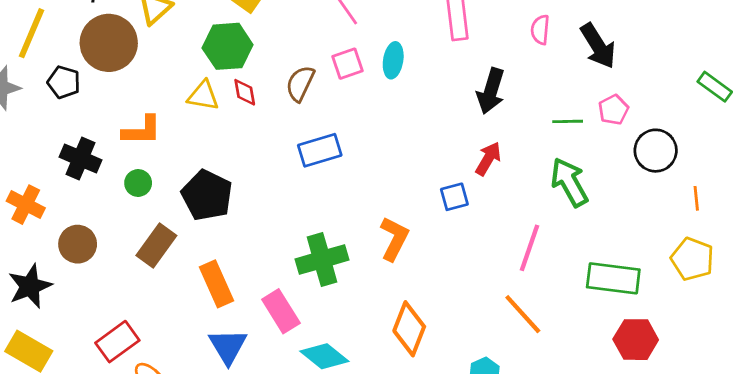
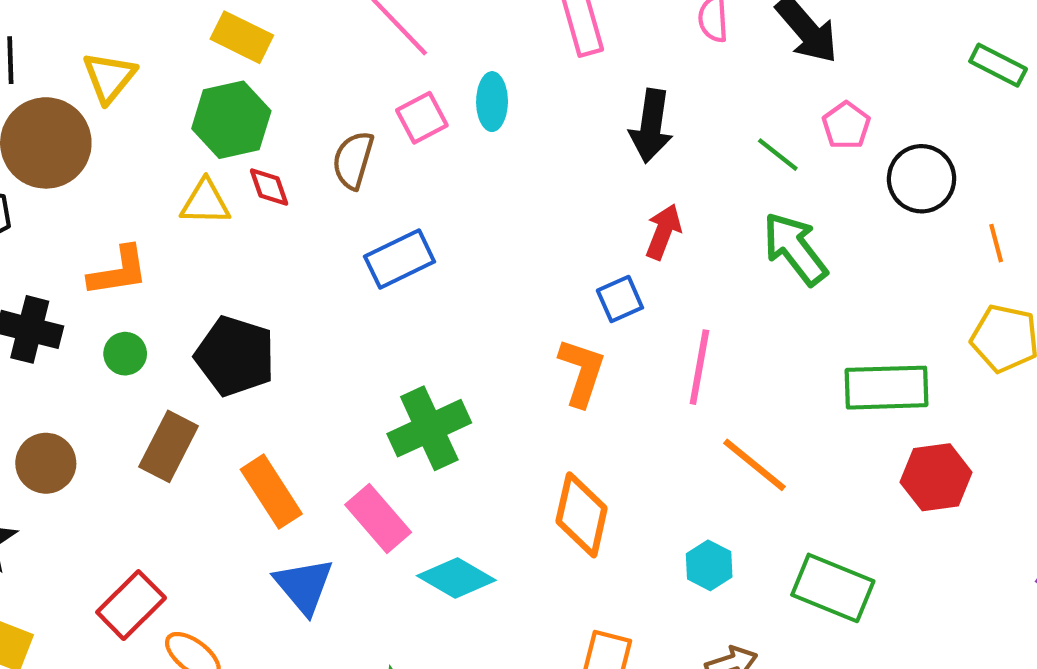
green line: (568, 121) -> (778, 155), turned 48
orange L-shape: (394, 239) -> (582, 372), moved
pink line: (530, 248) -> (699, 367), moved

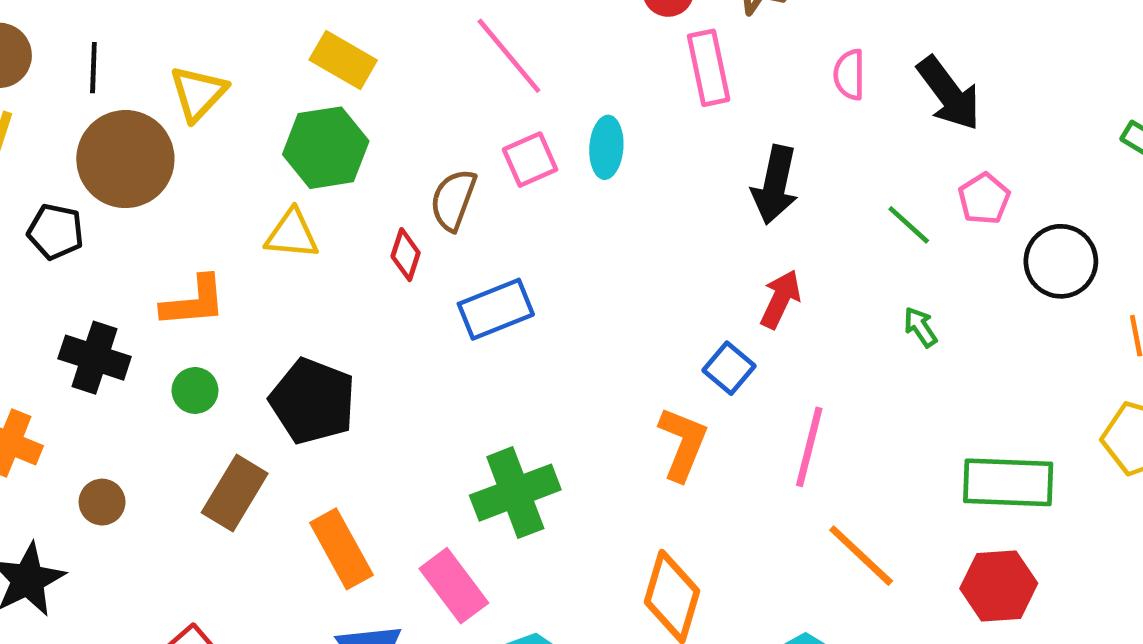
red diamond: (269, 187) -> (406, 255), moved, turned 33
green arrow: (795, 249) -> (920, 327), size x0.5
blue square: (620, 299) -> (729, 368), turned -30
brown circle: (46, 463) -> (102, 502), size x0.7
red hexagon: (936, 477) -> (999, 586), moved

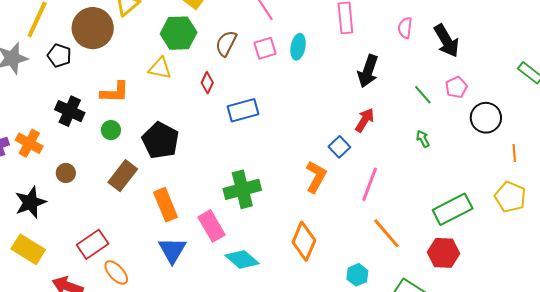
brown semicircle: (453, 200) -> (226, 43), moved
green rectangle: (1008, 482) -> (453, 209), turned -36

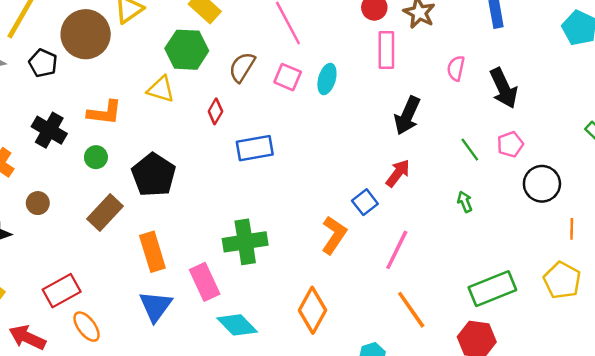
pink square: (265, 48) -> (288, 77), turned 35

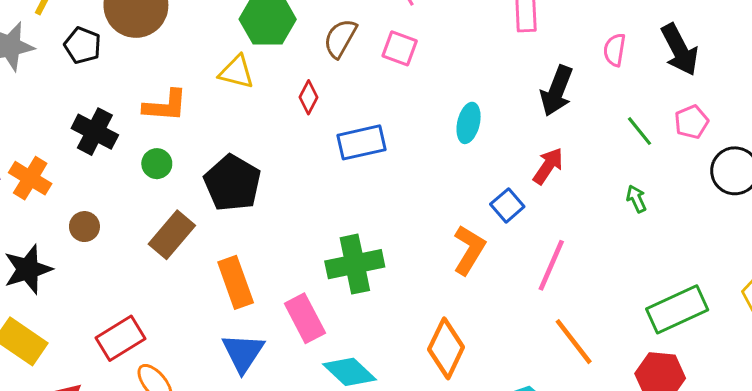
pink semicircle: (456, 68) -> (615, 50), moved
cyan ellipse: (327, 79) -> (469, 123), moved

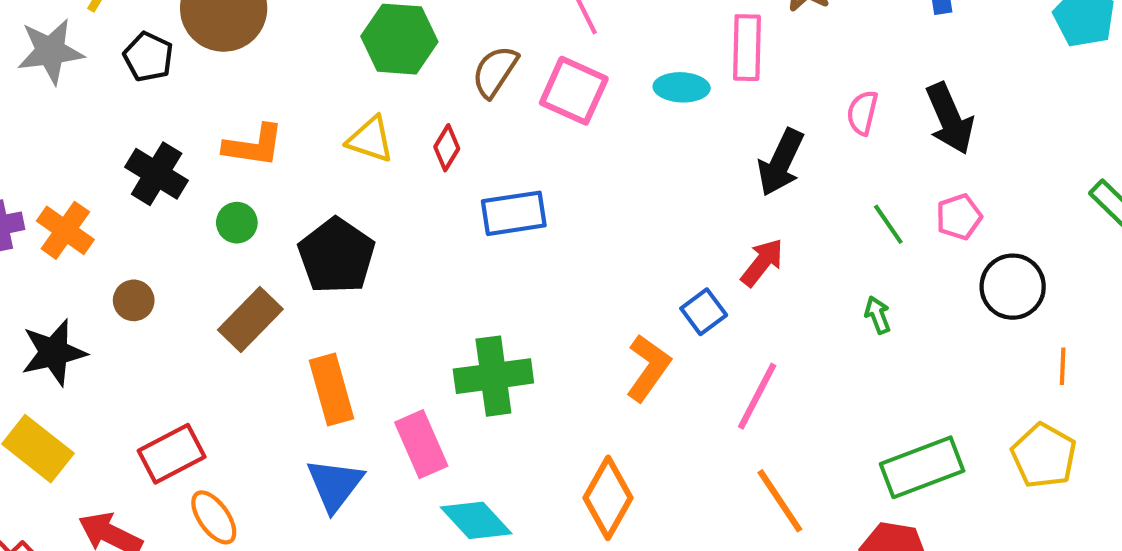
pink square: (400, 48) -> (574, 91), size x1.4
yellow triangle: (237, 72) -> (370, 139), moved
cyan ellipse: (469, 123) -> (682, 87), moved, turned 75

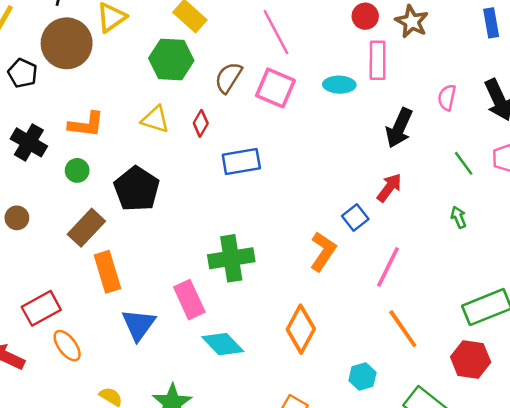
orange rectangle: (331, 390) -> (107, 272), moved

